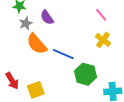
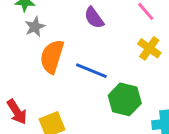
purple semicircle: (47, 17) -> (94, 18), moved
orange semicircle: (37, 44) -> (52, 57), turned 60

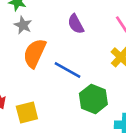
gray star: (35, 27) -> (23, 25), turned -30

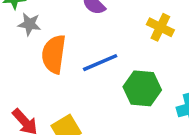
blue line: (68, 70) -> (100, 63), turned -36

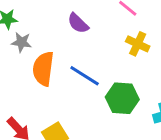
blue line: (100, 63) -> (85, 76), turned 56

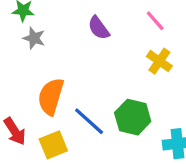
orange semicircle: (43, 69) -> (51, 96), moved
blue line: (85, 76) -> (89, 121), moved

